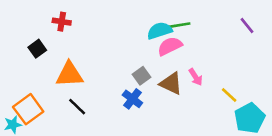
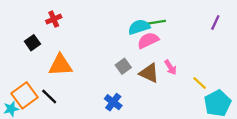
red cross: (62, 22) -> (54, 19), turned -32
purple line: (247, 25) -> (215, 22), turned 64
blue cross: (132, 99) -> (113, 102), moved
black line: (77, 107) -> (49, 97), moved

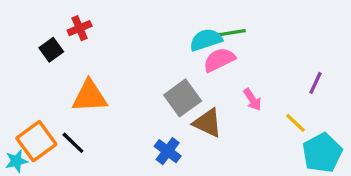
purple line: (215, 22) -> (316, 83), moved
black square: (32, 43) -> (51, 50), moved
gray square: (123, 66) -> (183, 98), size x1.5
brown triangle: (149, 73) -> (208, 123), moved

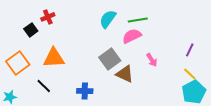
cyan semicircle: (206, 40) -> (108, 19), moved, turned -36
yellow line: (296, 123) -> (190, 74), moved
orange square: (36, 141) -> (18, 63), moved
blue cross: (168, 151) -> (85, 91), moved, turned -35

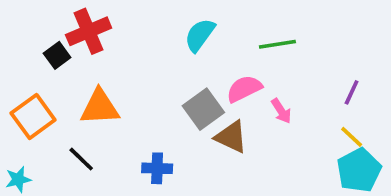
red cross: (48, 17) -> (89, 31), size x1.6
green line: (138, 20) -> (277, 44), moved
pink semicircle: (132, 36) -> (244, 89), moved

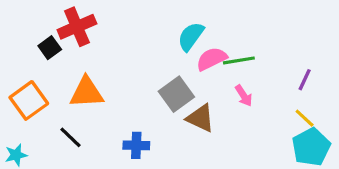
cyan semicircle: (200, 35) -> (191, 36), moved
green line: (277, 44) -> (239, 60), moved
pink semicircle: (244, 89) -> (212, 59), moved

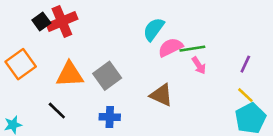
black square: (50, 48) -> (41, 21), moved
gray square: (176, 94) -> (107, 76), moved
pink arrow: (244, 96) -> (199, 65), moved
orange square: (29, 100) -> (21, 64), moved

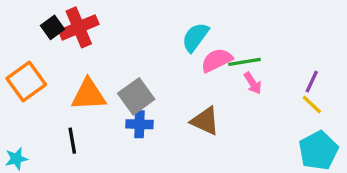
yellow line: (245, 95) -> (312, 105), moved
black line: (57, 111) -> (72, 141), turned 36
blue cross: (110, 117) -> (139, 124), moved

